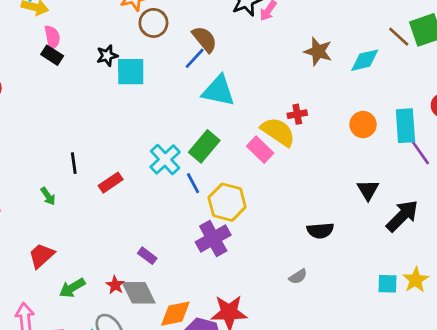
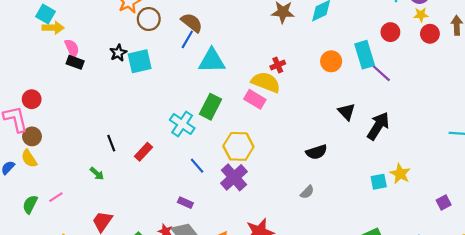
blue line: (193, 183) -> (197, 166), moved

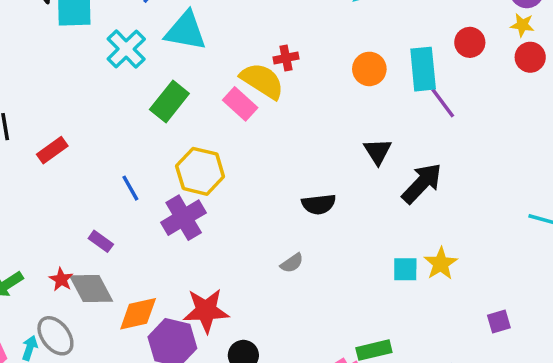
cyan cross: (182, 124) -> (126, 49), moved

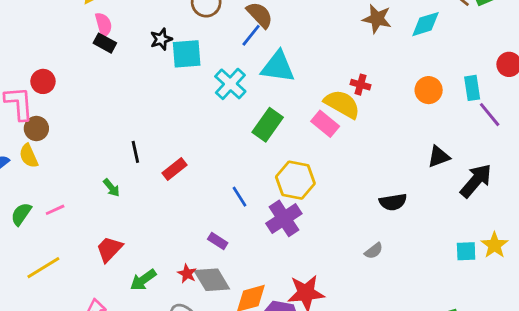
red cross: (286, 58) -> (360, 85), turned 30
cyan rectangle: (423, 69) -> (472, 88), size x0.7
black triangle: (378, 151) -> (439, 157), turned 45

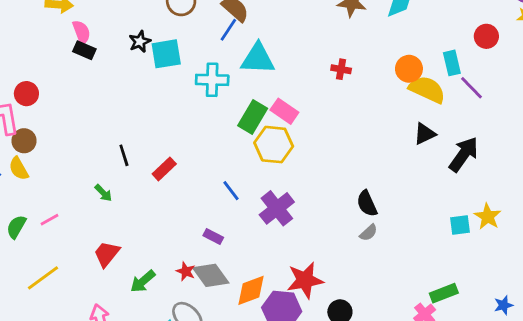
cyan cross: (230, 84) -> (212, 80), turned -36
yellow semicircle: (342, 104) -> (427, 89), moved
pink rectangle: (325, 124) -> (284, 111), moved
yellow hexagon: (295, 180) -> (274, 145), moved
black semicircle: (393, 202) -> (367, 204), moved, turned 80

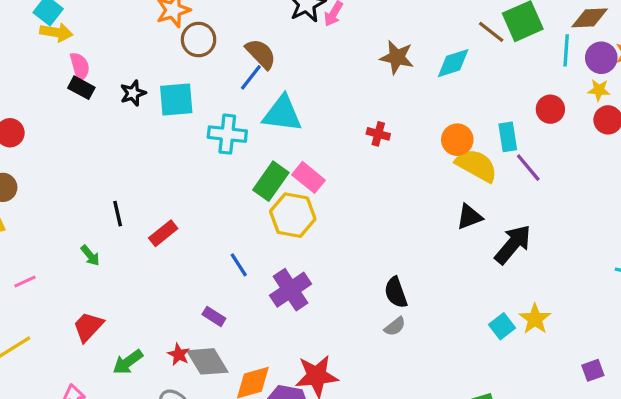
black star: (140, 42) -> (133, 93), moved
cyan square: (460, 225) -> (502, 326), turned -35

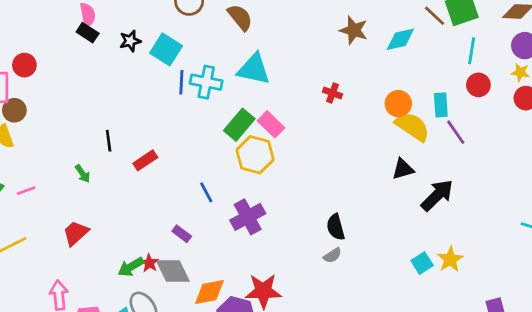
cyan line: (566, 50) -> (472, 51), moved
blue line: (251, 77) -> (181, 82), moved, turned -40
cyan square: (176, 100) -> (166, 49), turned 32
green arrow: (128, 362) -> (131, 267), moved

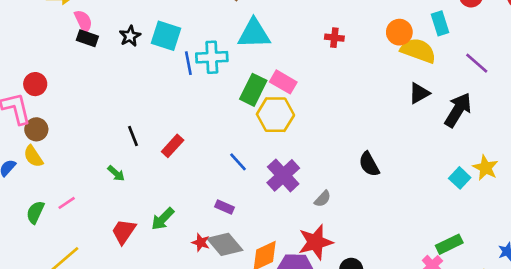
purple line: (456, 132) -> (477, 63), moved
gray semicircle: (332, 255) -> (323, 199), moved
green arrow: (131, 267) -> (163, 219), moved

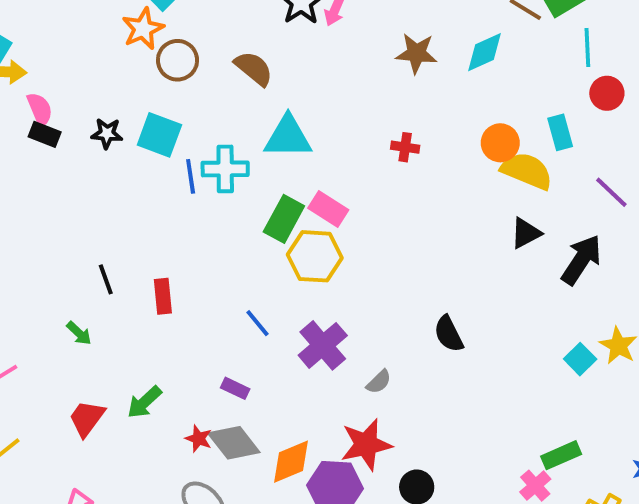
black star: (130, 36) -> (107, 133), turned 30
red rectangle: (173, 146) -> (163, 296), turned -50

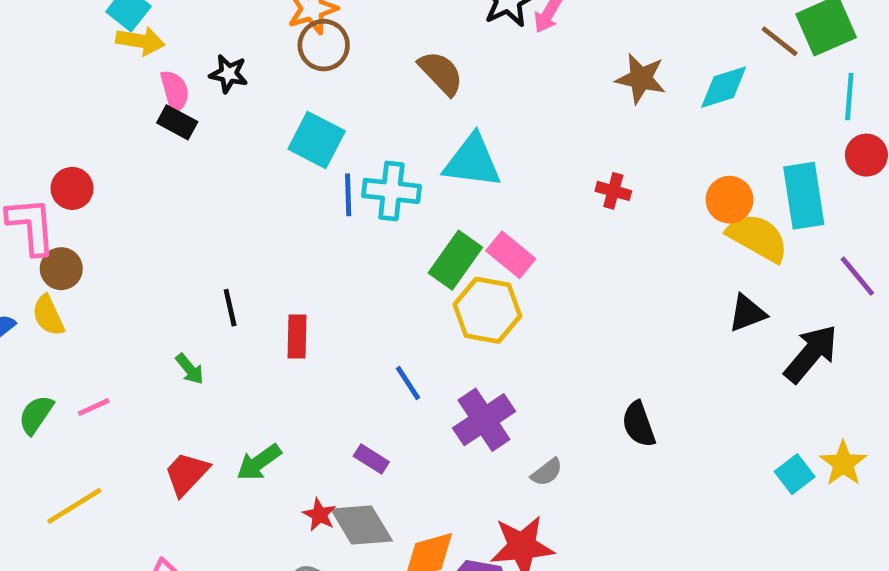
brown circle: (177, 60) -> (324, 45), moved
cyan rectangle: (560, 132) -> (804, 196), size x1.5
black star: (107, 133) -> (229, 74), moved

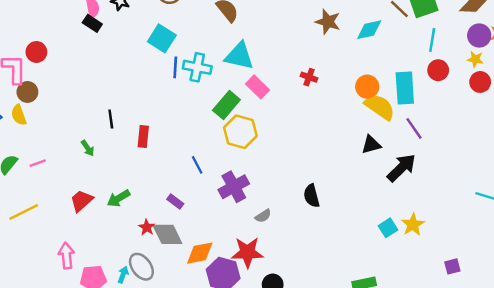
pink rectangle: (511, 255) -> (257, 87), moved
purple line: (857, 276) -> (414, 128), moved

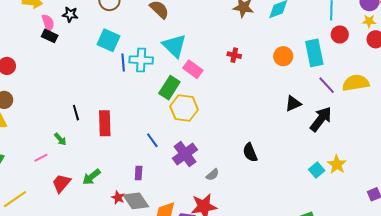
cyan triangle: (239, 56) -> (174, 46), turned 40
yellow semicircle: (380, 107) -> (356, 83), moved, turned -36
red rectangle: (143, 137) -> (105, 123), size x1.4
pink line: (38, 163) -> (41, 158), moved
purple rectangle: (175, 202) -> (139, 173), turned 64

